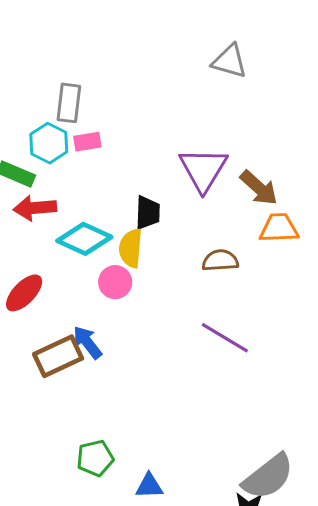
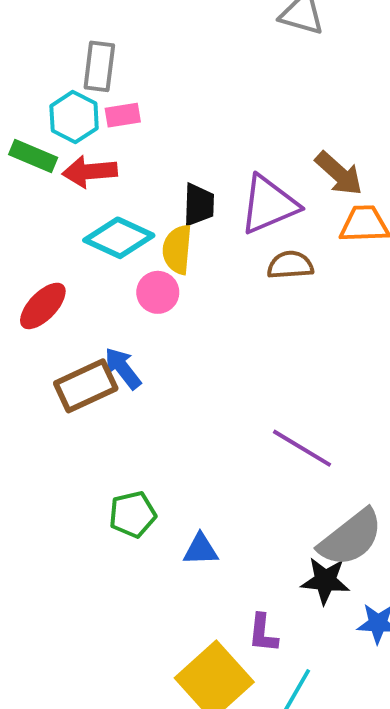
purple triangle: (203, 169) -> (269, 205), moved, turned 36
red arrow: (35, 208) -> (90, 172), moved
purple line: (225, 338) -> (302, 448), moved

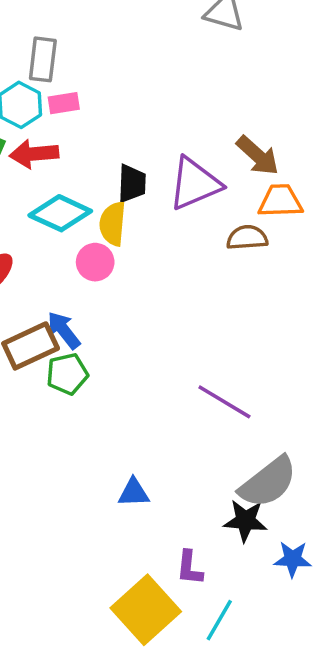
brown semicircle: (290, 265) -> (247, 238), moved
green pentagon: (132, 514) -> (67, 374), moved

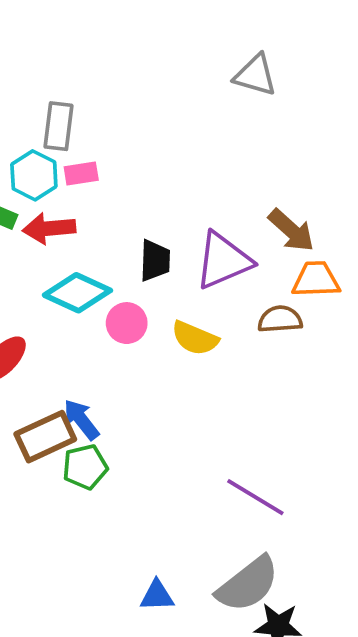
yellow semicircle: (113, 224) -> (195, 338), moved, turned -72
pink circle: (95, 262) -> (127, 323), moved
gray semicircle: (268, 482) -> (248, 584), moved

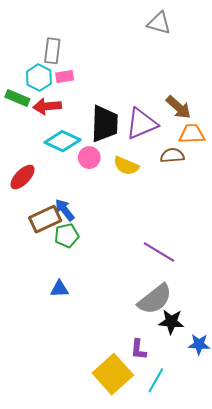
black trapezoid: (155, 261) -> (105, 124), size x1.6
blue triangle: (157, 596) -> (59, 289), moved

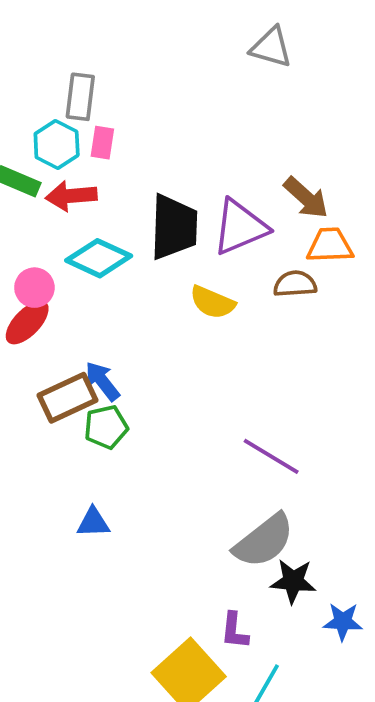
pink rectangle: (65, 76) -> (102, 143), turned -72
pink circle: (89, 158) -> (34, 288), moved

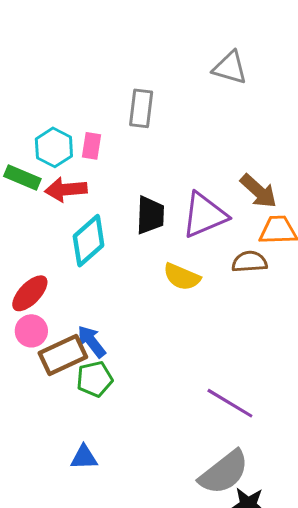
gray rectangle: (80, 97) -> (141, 108), moved
black trapezoid: (174, 227) -> (150, 215), size x0.7
cyan diamond: (99, 258) -> (89, 241), turned -66
pink circle: (34, 288) -> (31, 331), moved

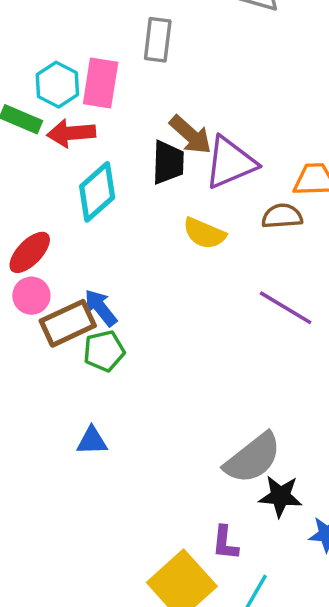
pink rectangle: (92, 146) -> (101, 83), size x1.6
brown arrow: (258, 191) -> (190, 135), moved
purple line: (230, 403) -> (286, 308), moved

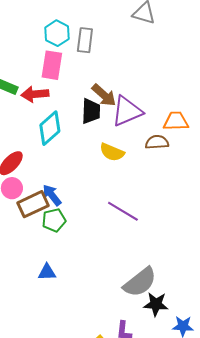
cyan hexagon: (57, 85) -> (57, 33), moved
purple line: (286, 308) -> (123, 211), moved

